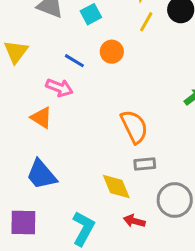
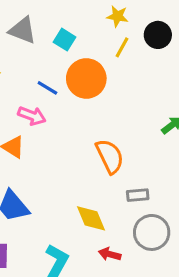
cyan square: (91, 14) -> (65, 40), turned -30
orange circle: (112, 52) -> (86, 78), size x1.6
gray rectangle: (145, 164) -> (138, 195), moved

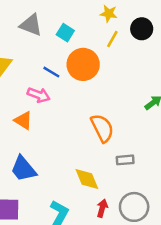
gray circle: (152, 232) -> (134, 207), moved
red arrow: (110, 254) -> (102, 208), turned 90

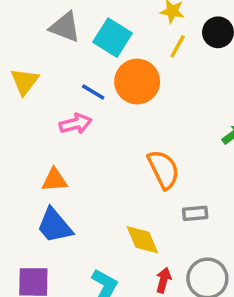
cyan square: (65, 33) -> (113, 38), size x1.5
pink arrow: (39, 95) -> (76, 124), turned -35
orange triangle: (23, 120) -> (54, 180), moved, turned -36

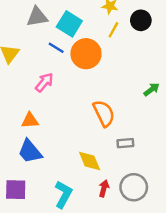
gray triangle: (65, 27) -> (37, 17), turned -30
blue line: (93, 92) -> (56, 48), moved
pink arrow: (76, 124) -> (44, 82), turned -36

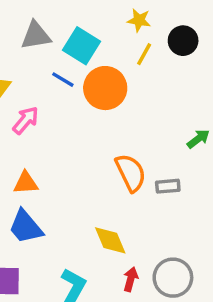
pink arrow: (44, 82) -> (26, 120), moved
gray rectangle: (125, 143) -> (168, 186), moved

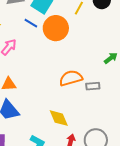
orange semicircle: (131, 173) -> (71, 78), turned -80

